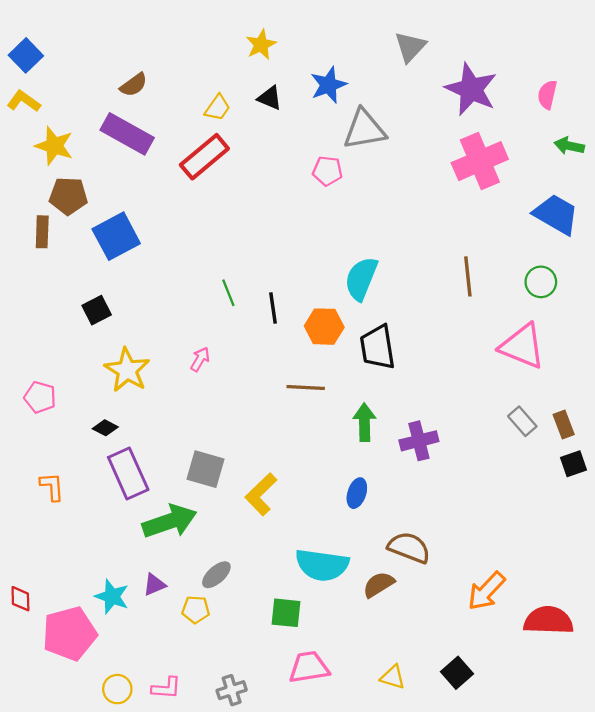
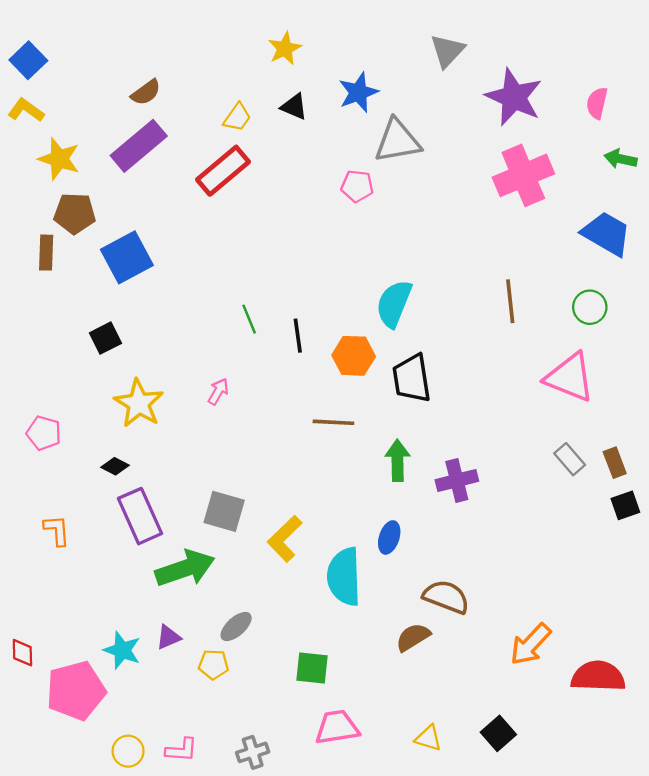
purple rectangle: (127, 134) -> (139, 146), turned -69
cyan semicircle: (322, 565) -> (344, 577), moved, turned 80

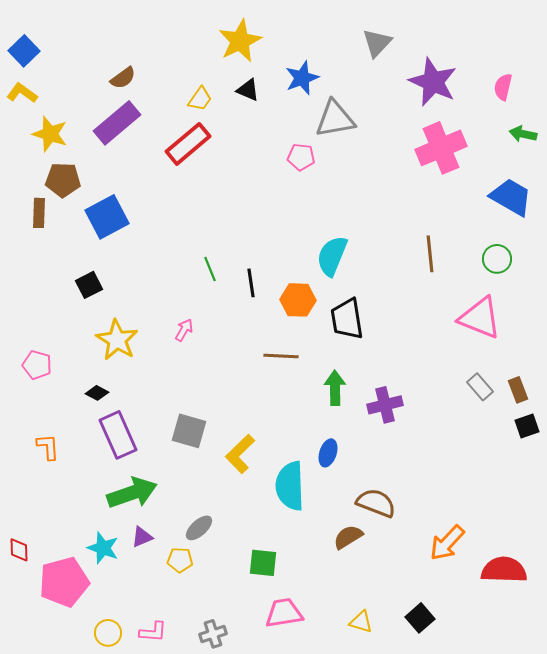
yellow star: (285, 48) -> (240, 41), size x1.5
green arrow: (185, 568) -> (132, 493), moved

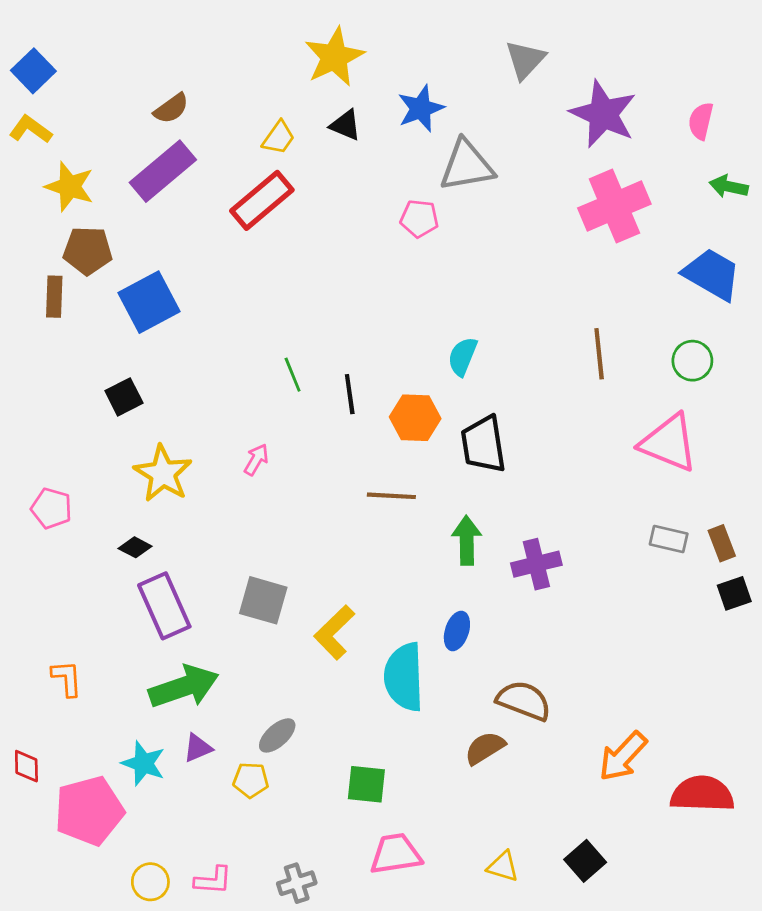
cyan semicircle: (332, 256) -> (463, 356), size x0.7
gray rectangle: (480, 387) -> (669, 539), turned -36
orange L-shape: (48, 447) -> (67, 678), moved

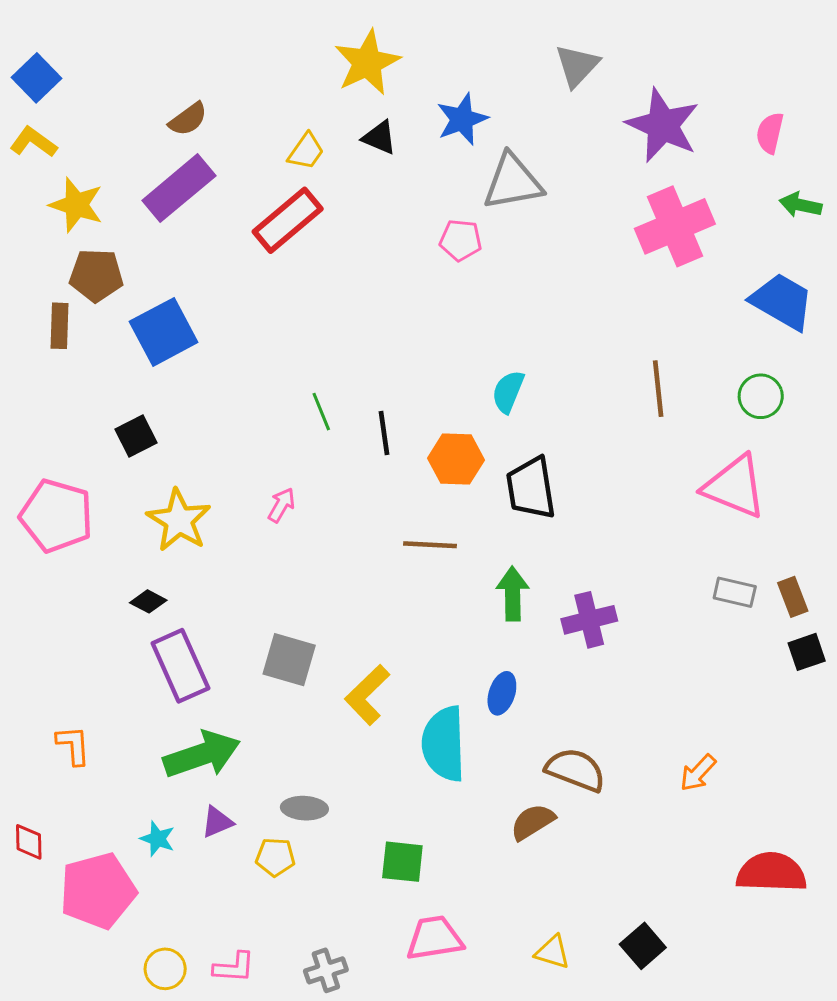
pink pentagon: (51, 508) -> (56, 516), moved, size x1.6
gray ellipse: (277, 735) -> (304, 808), turned 45
orange arrow: (623, 756) -> (698, 773), moved, size x0.7
cyan star: (143, 763) -> (157, 839), size x0.7

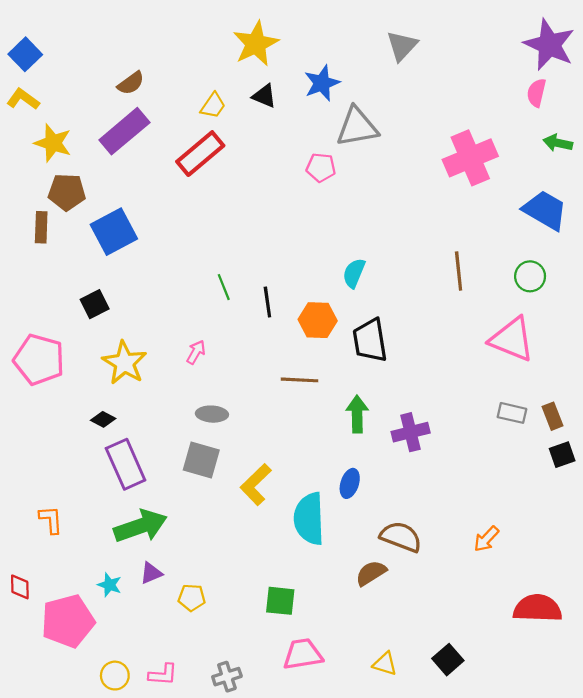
purple star: (663, 125) -> (549, 45), moved
gray ellipse: (304, 808) -> (212, 414), moved

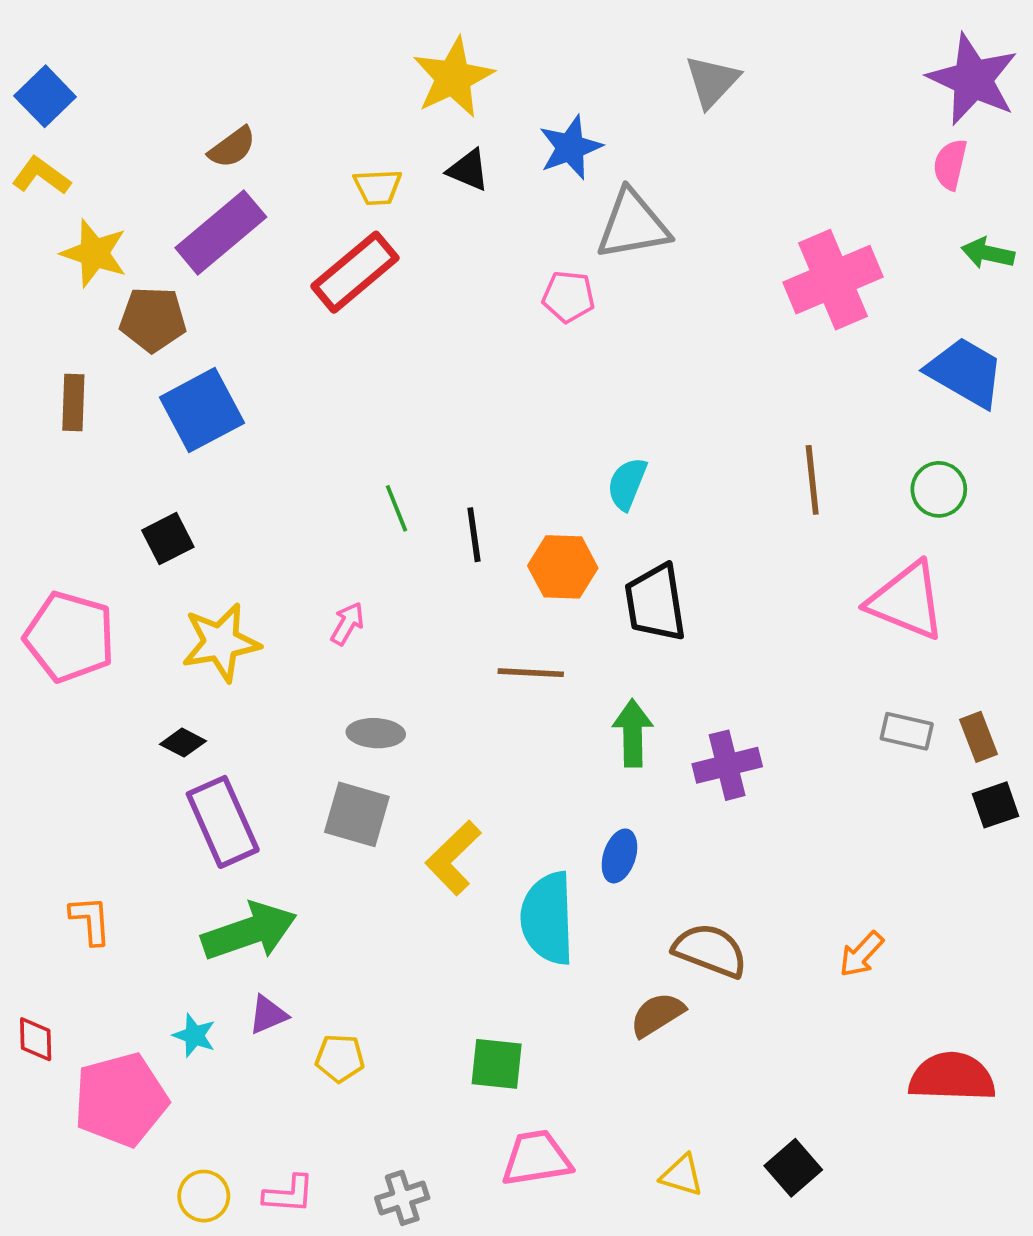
yellow trapezoid: (213, 106) -> (378, 187), turned 52
brown pentagon: (67, 192) -> (153, 319), moved
yellow star: (124, 363) -> (221, 642), turned 30

